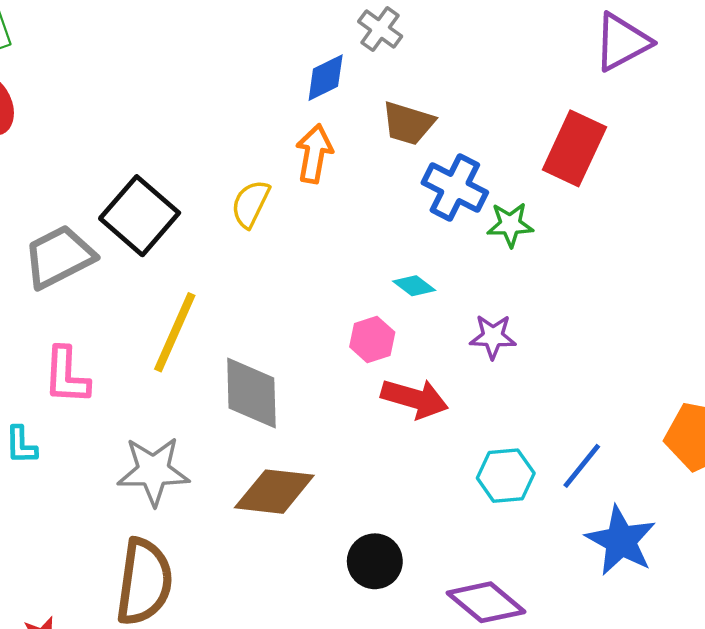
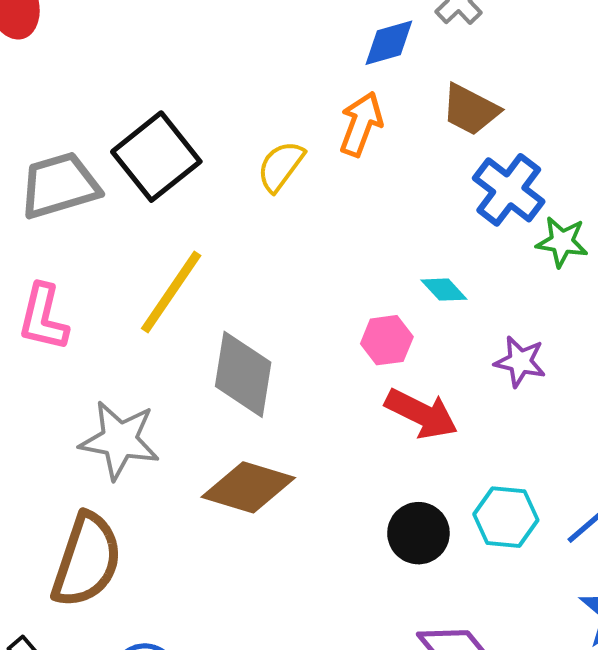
black circle: (375, 561) -> (418, 533), moved

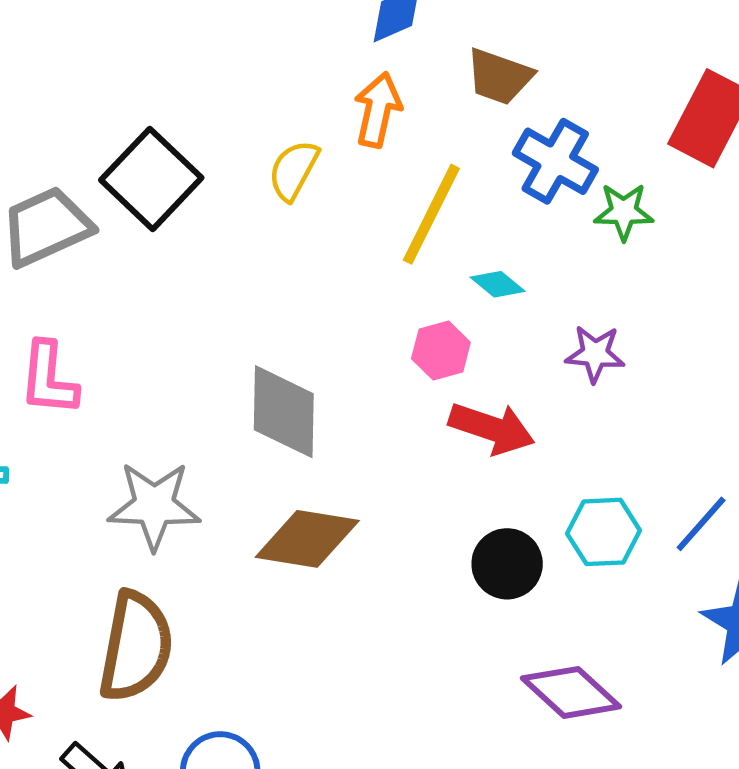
yellow line: (171, 292) -> (431, 214), moved

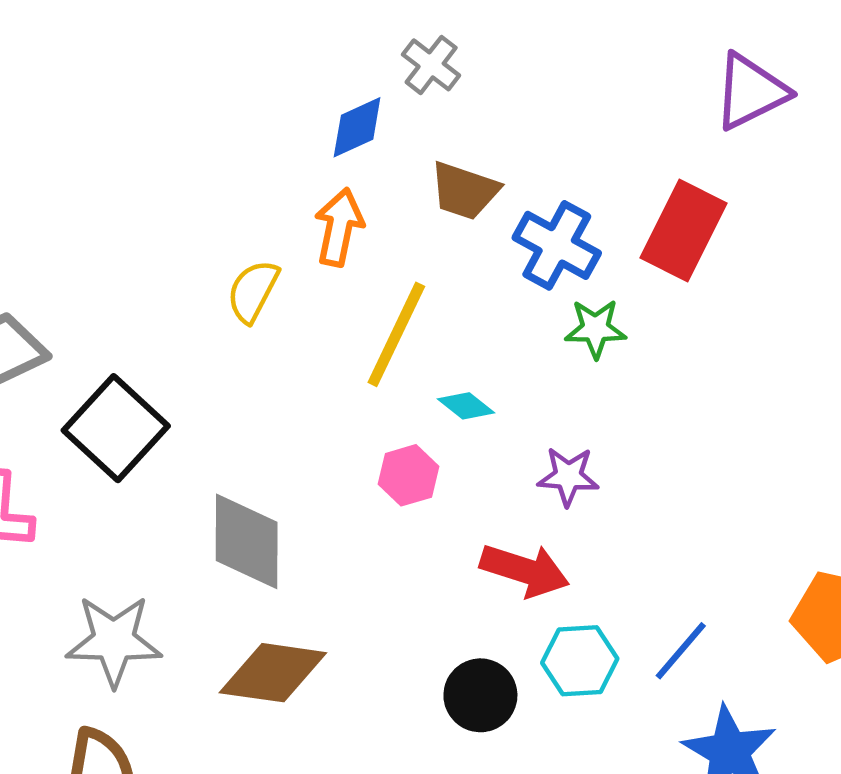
blue cross: (555, 161) -> (557, 245), moved
black square: (151, 179) -> (116, 428), moved
red arrow: (492, 428) -> (525, 570), moved

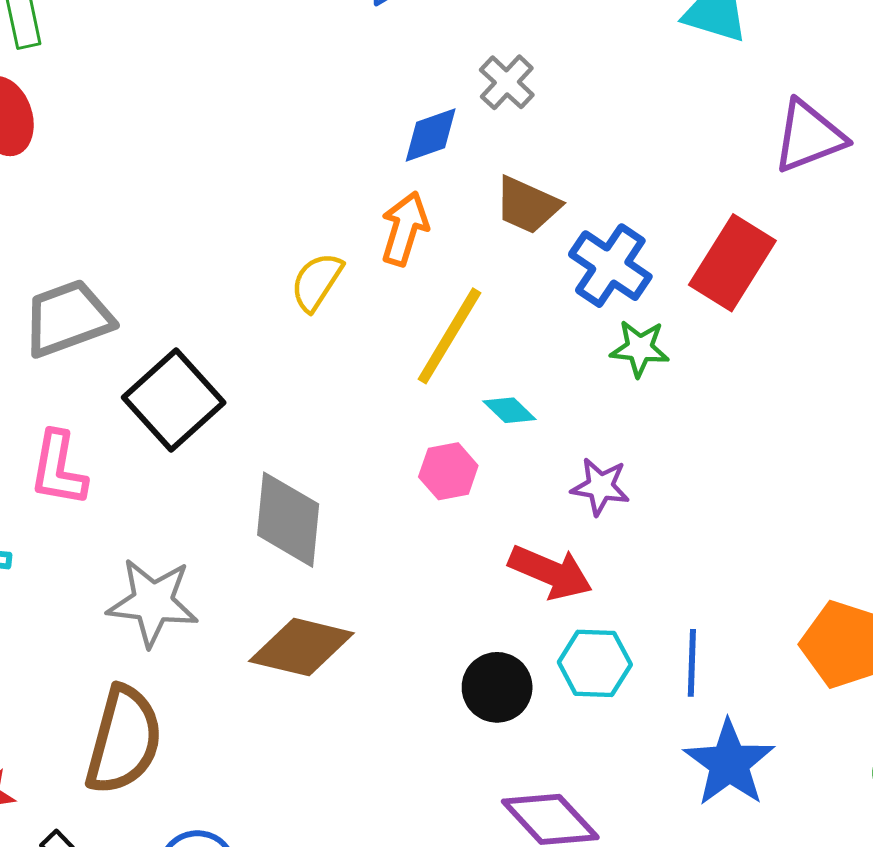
blue line: (681, 651) -> (692, 663), turned -44

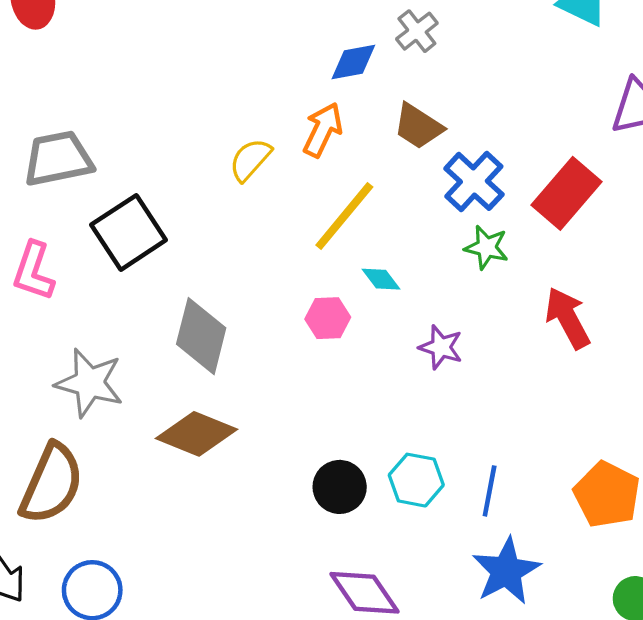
red arrow: (550, 572) -> (568, 318), moved, turned -150

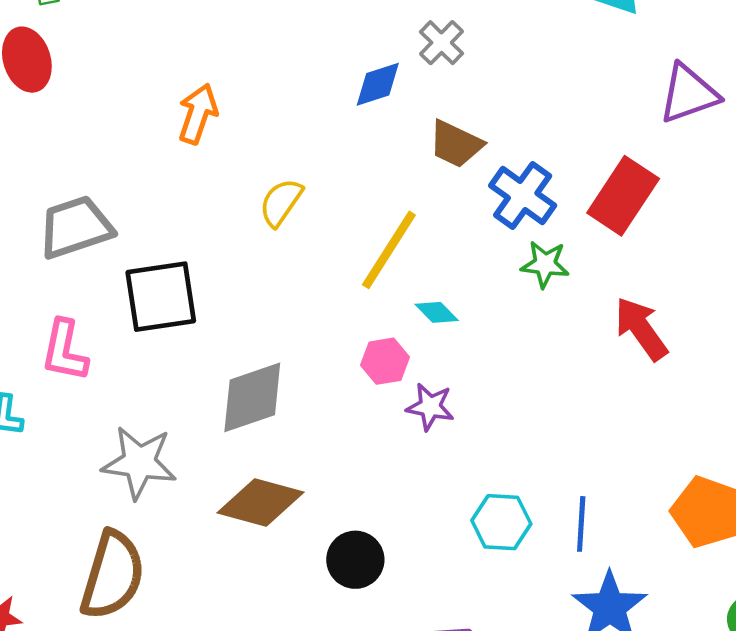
orange arrow: (323, 130) -> (198, 114), moved
black square: (129, 232) -> (161, 297), turned 32
gray diamond: (201, 336) -> (252, 397), turned 64
purple star: (441, 347) -> (430, 407), moved
black circle: (340, 487) -> (355, 560), moved

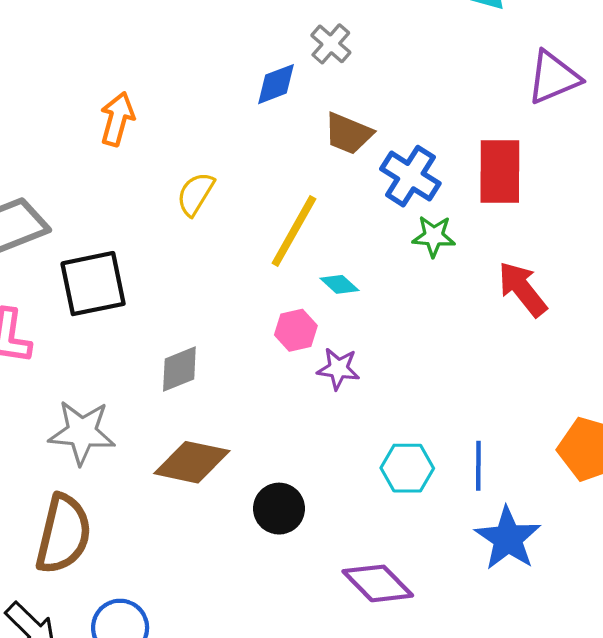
red rectangle: (623, 196) -> (500, 172), turned -30
gray diamond: (252, 397) -> (179, 369), size x0.7

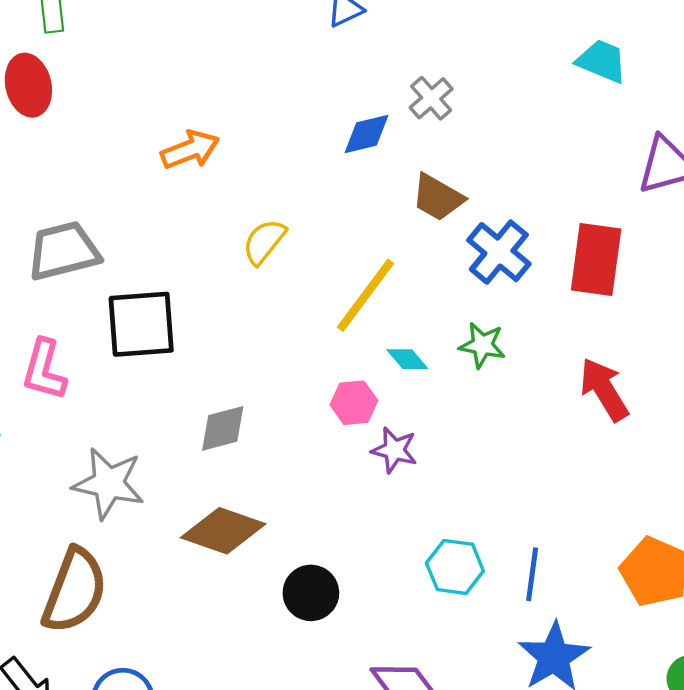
orange arrow: (117, 119) -> (190, 150), turned 46
green star: (434, 236) -> (482, 345), moved

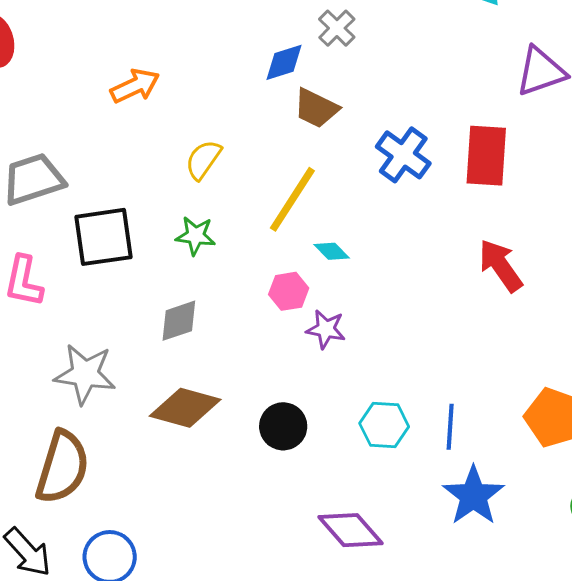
brown trapezoid: (438, 198) -> (316, 108), moved
green star: (482, 345) -> (196, 236), moved
black circle: (311, 593) -> (283, 426), moved

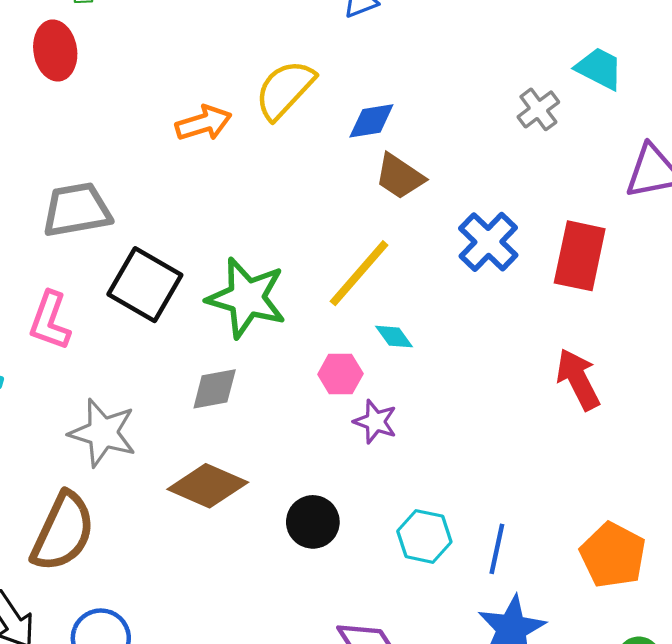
gray cross: (337, 28) -> (538, 109), moved
yellow semicircle: (203, 160) -> (285, 90), moved, size x1.4
green star: (196, 236) -> (247, 298), size x1.8
black square: (104, 237) -> (145, 285), turned 30

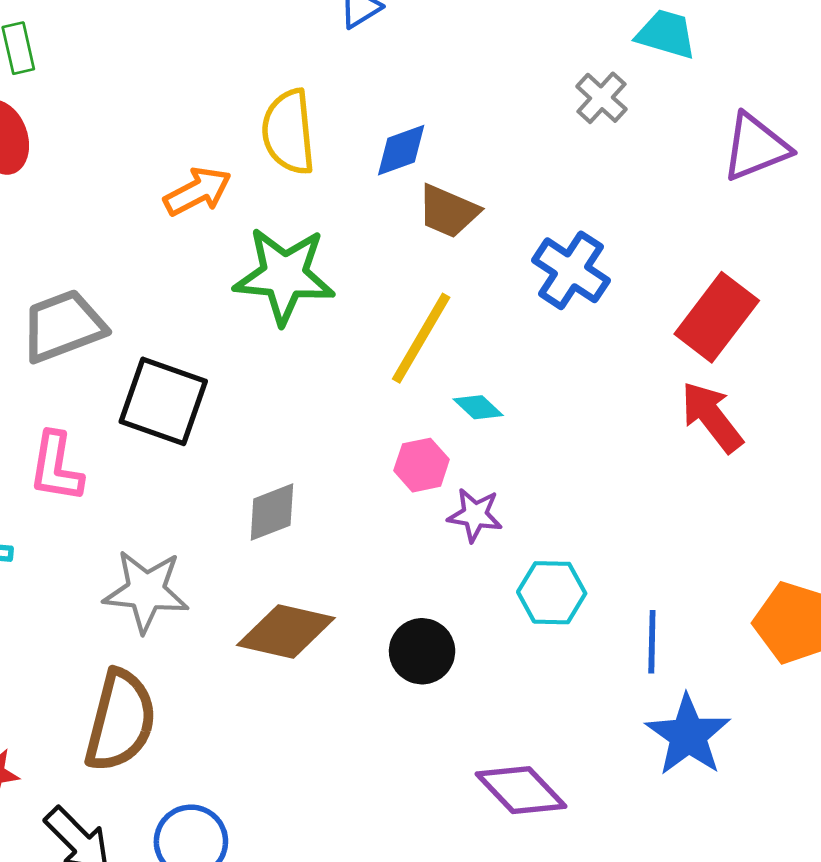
yellow semicircle: (285, 90) -> (289, 132), turned -38
red rectangle: (580, 256) -> (717, 317), moved, turned 36
green star: (247, 298) -> (284, 276), moved
cyan hexagon: (424, 536) -> (552, 593), moved

